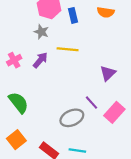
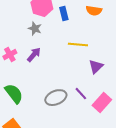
yellow line: (68, 49) -> (78, 45), moved
gray ellipse: (72, 118) -> (56, 98), moved

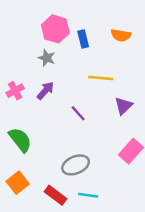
purple line: (81, 94) -> (78, 113), moved
gray ellipse: (56, 98) -> (76, 165), moved

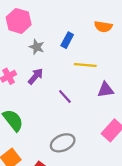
pink hexagon: (55, 29) -> (19, 21), moved
blue rectangle: (83, 39) -> (67, 40), moved, turned 42
purple triangle: (123, 106) -> (106, 90), turned 36

